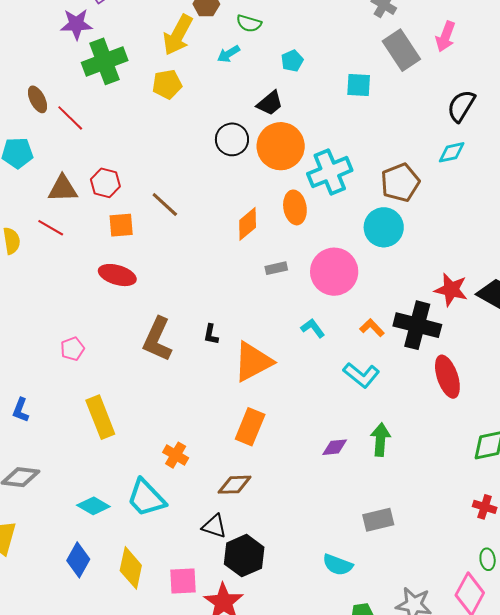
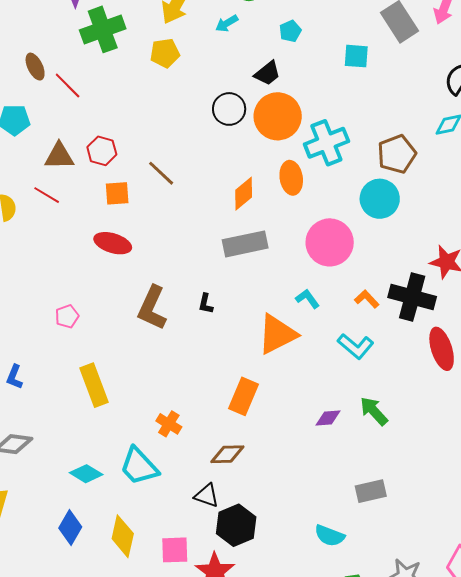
gray rectangle: (276, 268) -> (245, 244), moved, size x2.0
orange triangle: (253, 362) -> (277, 334), moved
green arrow: (380, 440) -> (374, 411), turned -48

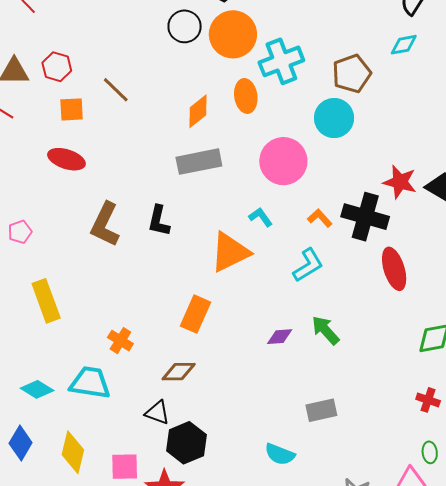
black L-shape: (206, 304) -> (159, 221), size x1.5
cyan L-shape: (355, 346) -> (308, 265), turned -72
cyan trapezoid: (139, 466) -> (90, 383), turned 141

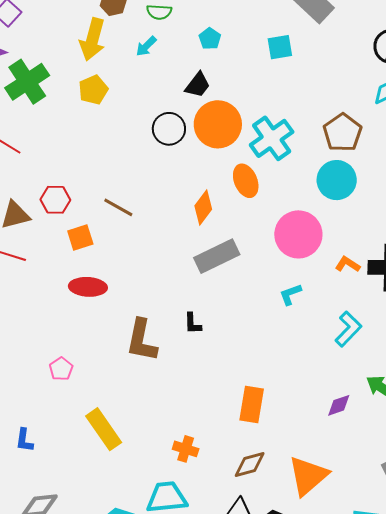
cyan L-shape: (261, 217) -> (290, 294), turned -60
orange L-shape: (320, 218) -> (348, 264), moved
black L-shape: (159, 221) -> (193, 323), size x0.7
orange triangle: (230, 252) -> (308, 476), moved

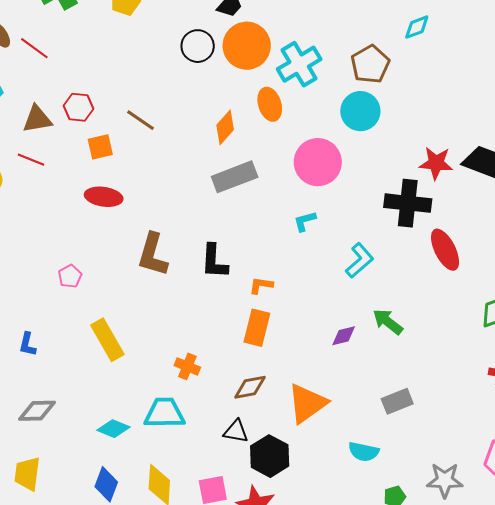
orange L-shape: (348, 264) -> (261, 285), moved, turned -30
black L-shape: (193, 323) -> (214, 261), moved, size x1.6

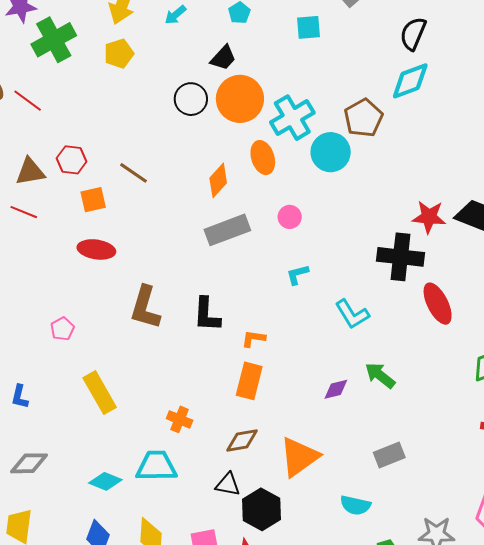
cyan diamond: (417, 27) -> (410, 81), size x1.5
cyan circle: (360, 111) -> (331, 152), moved
pink circle: (318, 162) -> (290, 217), moved, size x0.5
cyan L-shape: (360, 261) -> (352, 314), turned 99

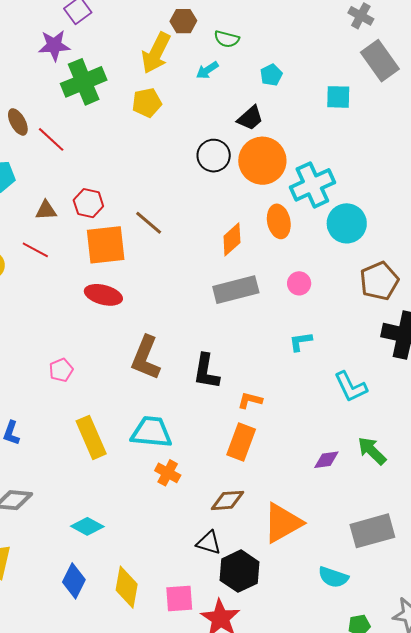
brown pentagon: (363, 118) -> (379, 281), moved
brown triangle: (30, 172) -> (46, 210), size x0.7
orange square: (93, 200) -> (106, 245), size x1.6
gray rectangle: (389, 455) -> (372, 531), size x1.4
cyan trapezoid: (156, 466) -> (151, 432), moved

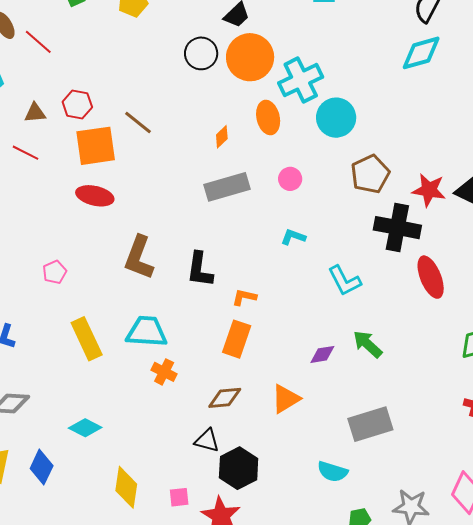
orange diamond: (232, 239) -> (222, 137), size x0.7
cyan L-shape: (301, 342) -> (293, 237), turned 30
orange triangle: (283, 523) -> (286, 399), moved, size x0.7
blue diamond: (74, 581) -> (42, 467), moved
pink square: (179, 598) -> (179, 497), size x0.7

